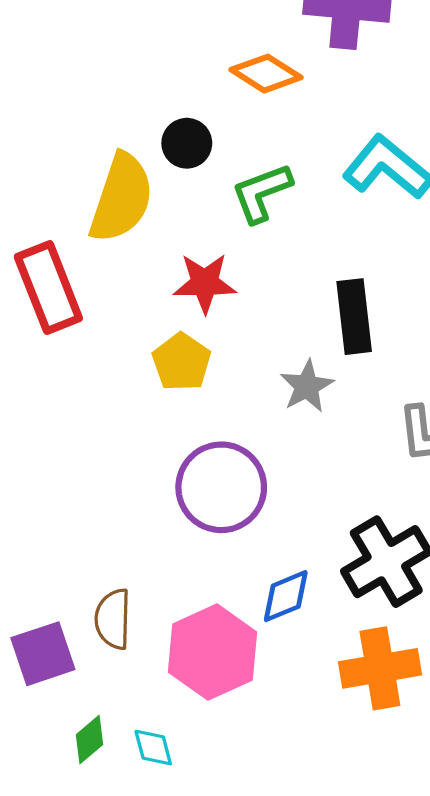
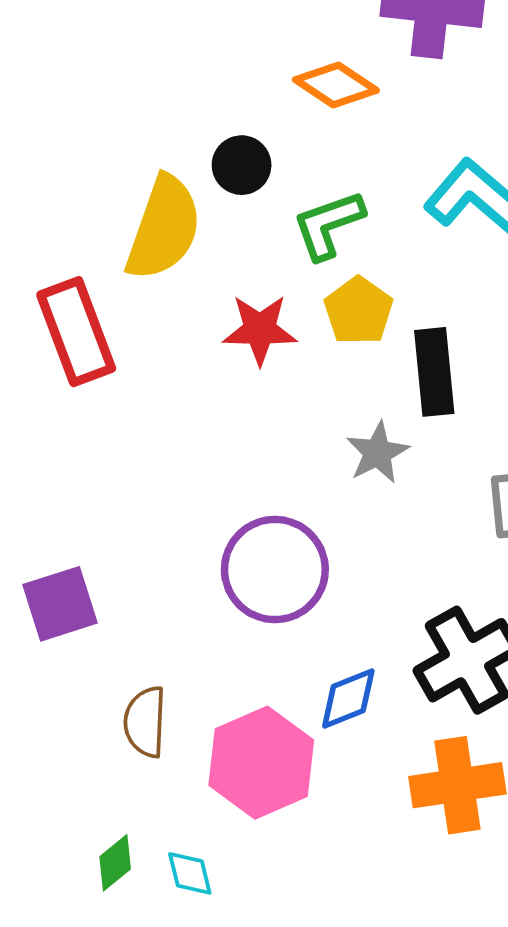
yellow pentagon: (181, 362) -> (359, 311), moved
purple square: (43, 654) -> (60, 604), moved

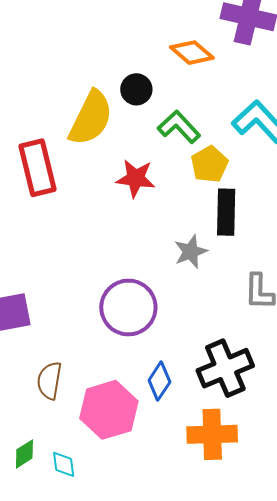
green L-shape: (328, 225) -> (179, 127), turned 60
yellow pentagon: (359, 311) -> (209, 164), moved
blue diamond: (348, 698) -> (159, 381), turned -42

